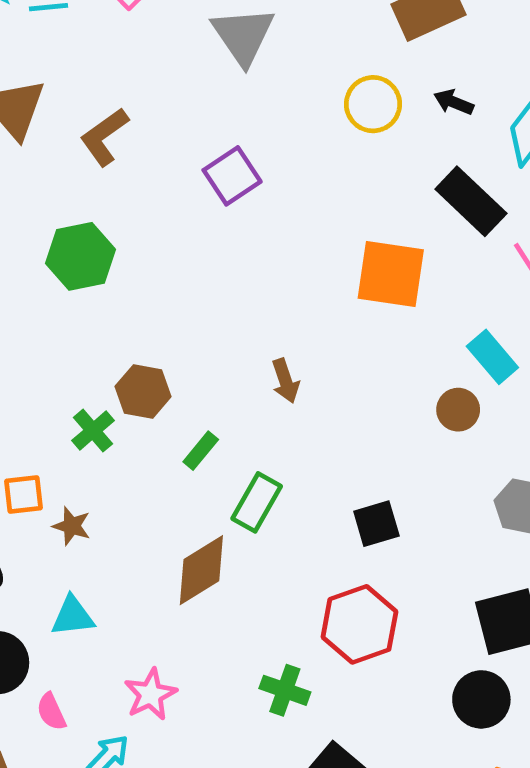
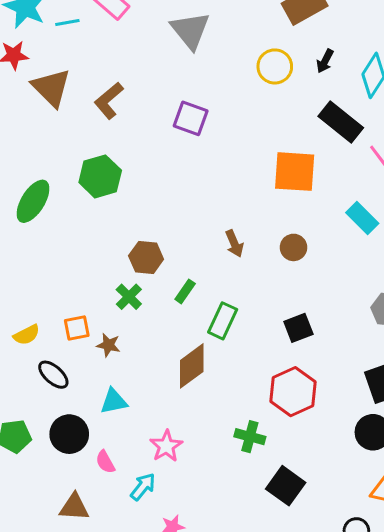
black arrow: (454, 102) -> (325, 61), turned -80
purple square: (232, 176) -> (191, 118), turned -32
brown circle: (458, 410) -> (294, 247), moved
green cross: (93, 431) -> (129, 297), moved

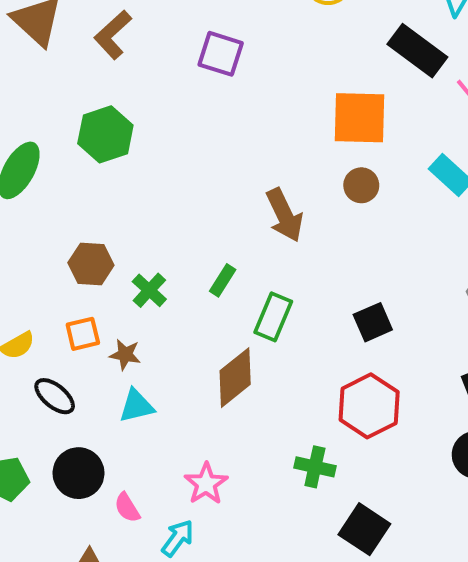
brown arrow: (234, 244) -> (285, 215), size x1.5
brown circle: (294, 247) -> (361, 185), moved
brown hexagon: (146, 258) -> (91, 264), moved
cyan triangle: (114, 401) -> (136, 406), moved

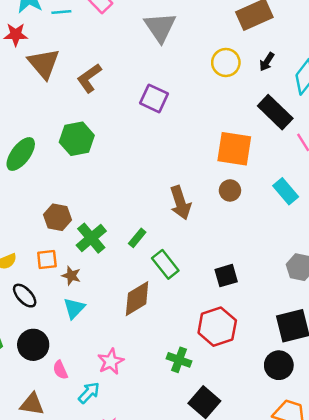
green cross: (149, 290) -> (91, 238), size x1.4
green rectangle: (273, 317) -> (165, 264), turned -68
cyan triangle: (136, 406) -> (74, 308), turned -40

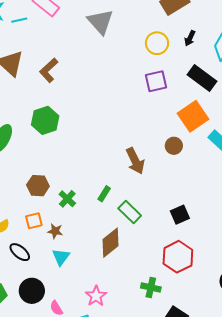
purple square: (154, 98) -> (156, 81), moved, turned -30
orange square: (234, 149) -> (193, 116), moved, turned -36
green cross: (91, 238) -> (67, 199), size x0.7

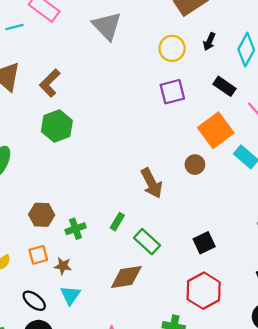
black rectangle: (202, 78) -> (225, 86), size x0.7
green hexagon: (45, 120) -> (57, 126), moved
green cross: (67, 199) -> (76, 229), turned 30
brown diamond: (111, 243) -> (126, 277), turned 32
black ellipse: (20, 252) -> (34, 301), moved

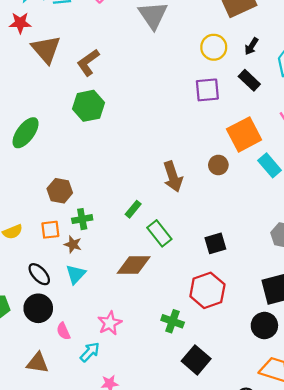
black rectangle: (225, 86) -> (249, 80), moved
green cross: (76, 229) -> (82, 219), moved

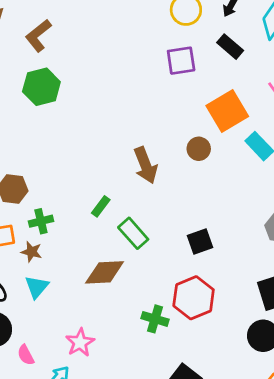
green cross: (173, 321) -> (155, 319), moved

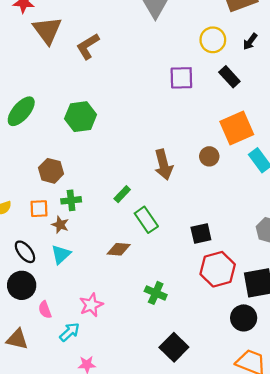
black rectangle: (230, 47) -> (229, 77), moved
purple square: (181, 61) -> (181, 78), moved
green hexagon: (41, 87) -> (81, 117), moved
brown diamond: (105, 272) -> (119, 249), size x0.7
red hexagon: (194, 298) -> (218, 269), moved

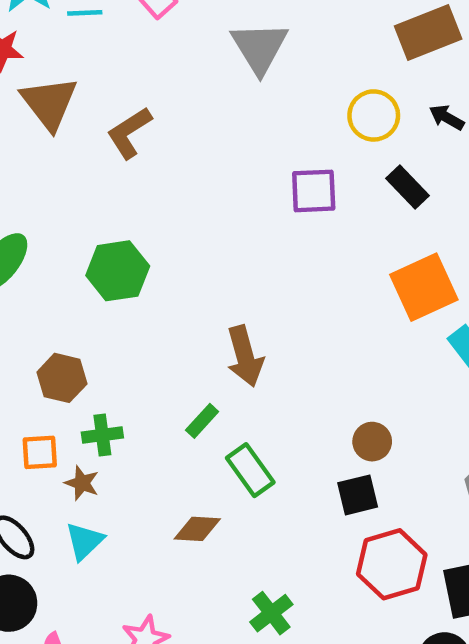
black arrow: (250, 42) -> (447, 117), turned 84
brown circle: (209, 156) -> (372, 442), moved
brown arrow: (164, 165) -> (245, 356), moved
green cross: (156, 293) -> (271, 613), turned 30

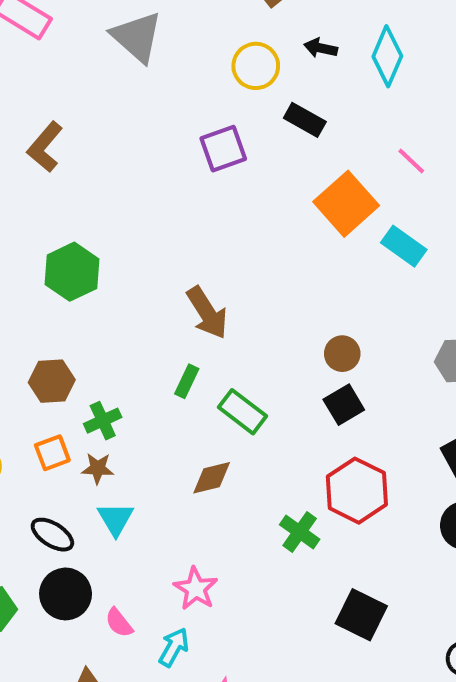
red hexagon: (392, 564) -> (357, 491), moved

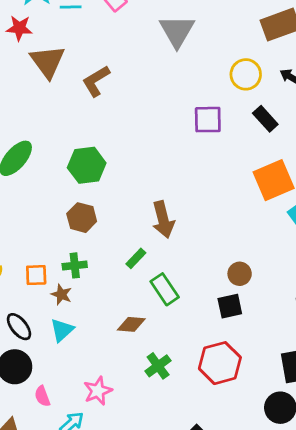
brown hexagon: (52, 381) -> (82, 218), moved
green cross: (300, 532) -> (158, 366), moved

